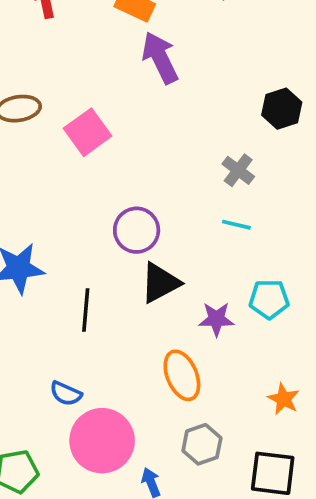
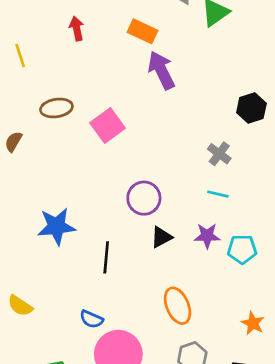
black triangle: (160, 283) -> (161, 237), size x0.7
purple star: (216, 319) -> (207, 236), moved

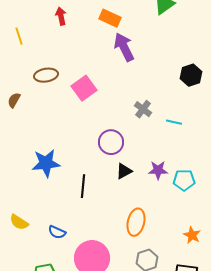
gray cross: (219, 154) -> (143, 109), moved
cyan line: (218, 194) -> (174, 122), moved
orange ellipse: (178, 306) -> (136, 222), turned 36
blue semicircle: (91, 319) -> (57, 232), moved

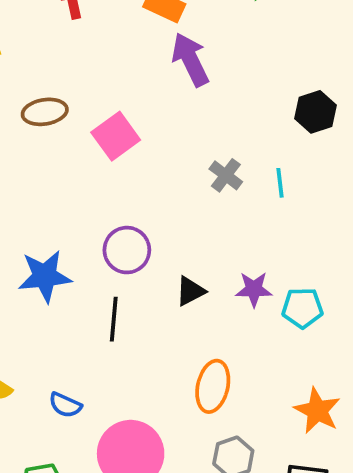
cyan line: (174, 122) -> (280, 183), moved, turned 70
purple circle: (111, 142) -> (127, 250), moved
orange star: (192, 235) -> (317, 411), size x1.4

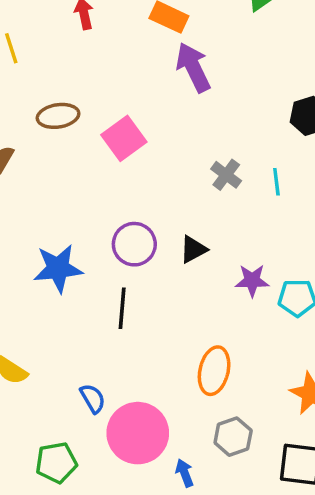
black triangle: (190, 291) -> (193, 249), moved
blue semicircle: (65, 405) -> (93, 398), moved, turned -144

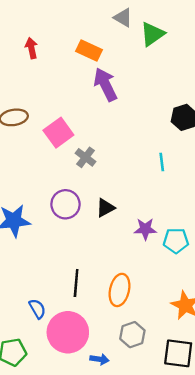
gray cross: (226, 175) -> (85, 157), moved
black line: (122, 308) -> (76, 283), moved
blue arrow: (185, 473) -> (100, 359), turned 120

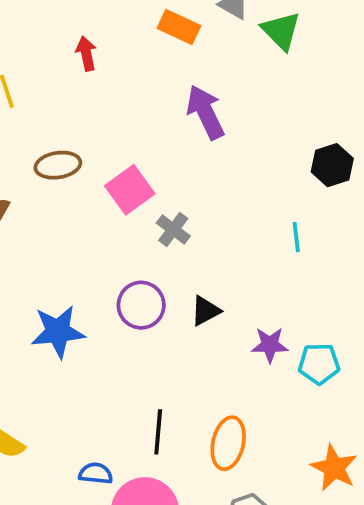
green triangle: (152, 34) -> (281, 31), turned -40
orange rectangle: (89, 50) -> (179, 27), moved
blue semicircle: (37, 309) -> (96, 473), turned -54

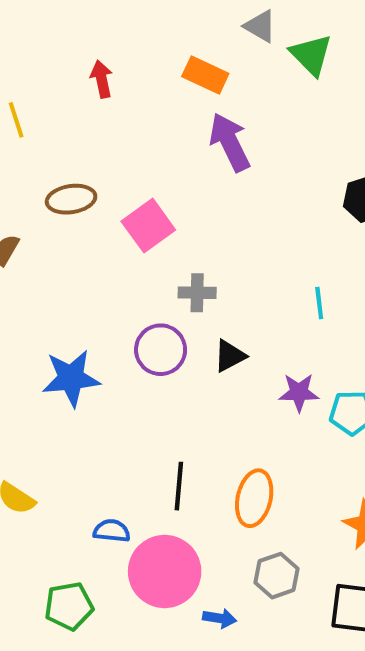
orange rectangle: (179, 27) -> (205, 75), moved
gray cross: (173, 229) -> (197, 293), moved, turned -36
cyan line: (296, 237) -> (319, 303), moved

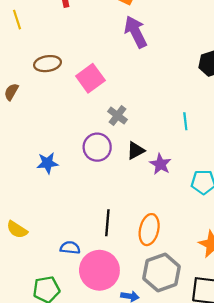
gray cross: (197, 293) -> (118, 116), turned 36
blue star: (71, 378) -> (47, 163), size x0.7
purple star: (299, 392) -> (160, 164), moved, turned 30
gray hexagon: (277, 576) -> (162, 273), size x1.5

